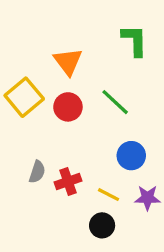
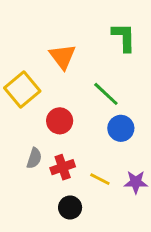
red circle: (68, 107) -> (60, 121), moved
blue circle: (131, 156) -> (121, 128), moved
black circle: (102, 225) -> (70, 207), moved

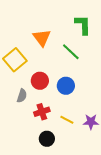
green line: (106, 94) -> (71, 52), moved
blue circle: (121, 128) -> (66, 86), moved
gray semicircle: (34, 158) -> (22, 96), moved

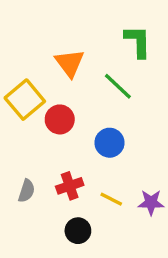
red circle: (40, 81) -> (60, 119), moved
gray semicircle: (22, 96) -> (26, 191), moved

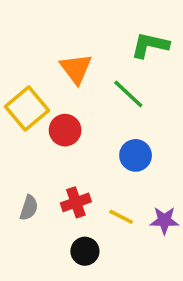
green L-shape: (138, 41) -> (150, 45), turned -76
blue circle: (109, 143) -> (136, 155), moved

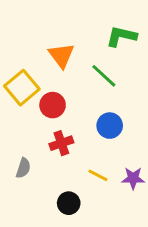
red cross: (76, 202) -> (61, 143), moved

